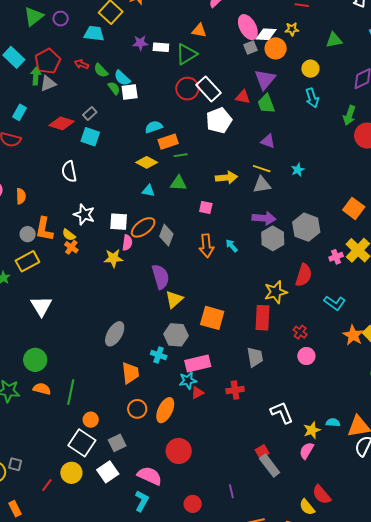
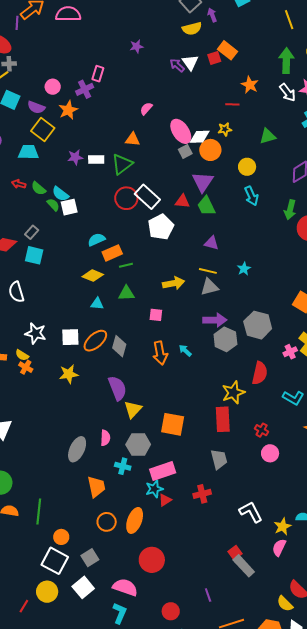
pink semicircle: (127, 243) -> (105, 438), moved

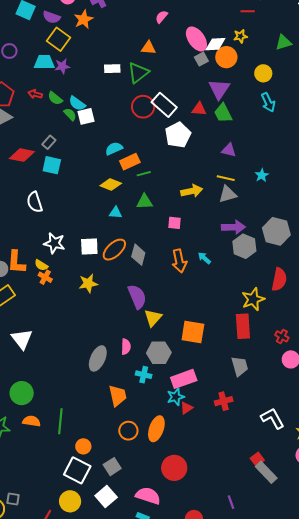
purple star: (75, 157) -> (62, 66), moved

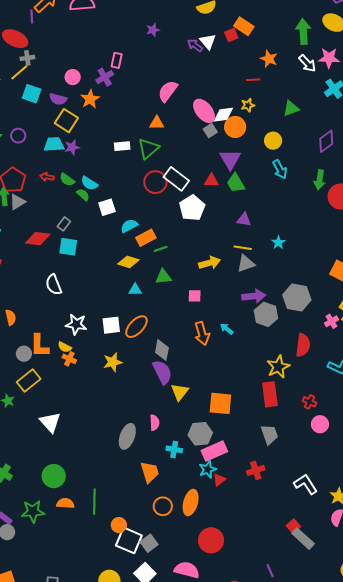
pink semicircle: (162, 17) -> (168, 91), size x1.6
white square: (86, 116) -> (107, 207), moved
gray diamond: (138, 255) -> (162, 350), moved
gray hexagon: (159, 353) -> (200, 434), moved
white square: (77, 470) -> (129, 540), moved

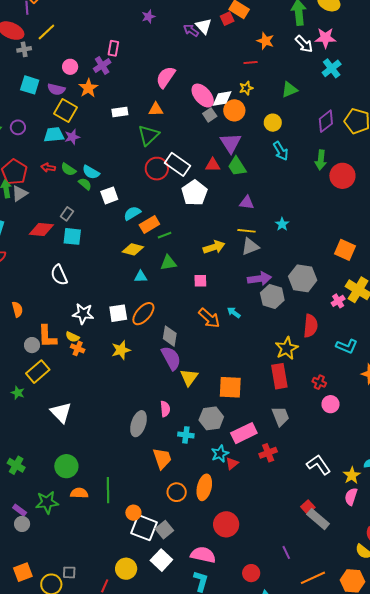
yellow line: (19, 72) -> (46, 32), moved
white rectangle: (122, 146) -> (120, 112), moved
orange arrow: (202, 333) -> (209, 318), turned -30
pink rectangle: (214, 451) -> (244, 433), moved

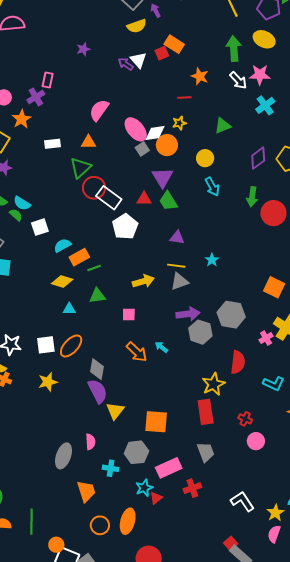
red circle: (157, 169) -> (94, 188), moved

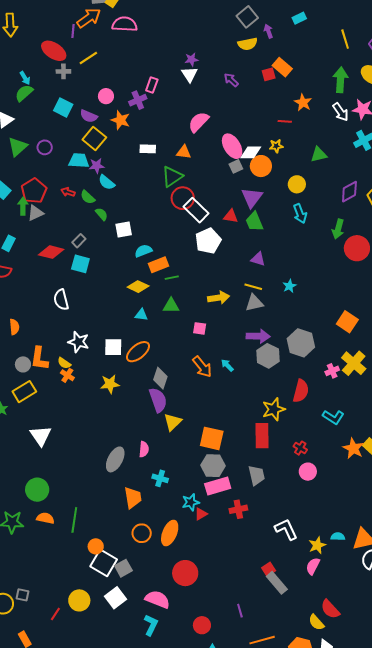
white triangle: (138, 60) -> (190, 74), moved
orange star: (22, 119) -> (121, 120), turned -30
cyan semicircle: (22, 203) -> (107, 182), moved
gray hexagon: (136, 452) -> (213, 466), moved

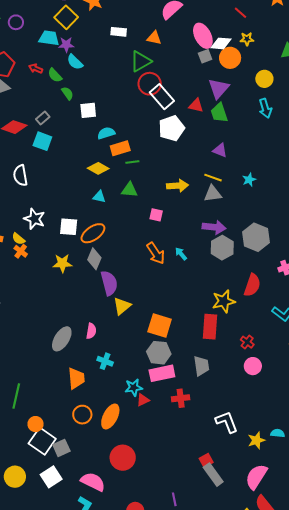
red line: (285, 121) -> (240, 13), moved, turned 32
gray diamond: (160, 378) -> (94, 259), moved
pink semicircle: (313, 566) -> (256, 477), moved, size x1.5

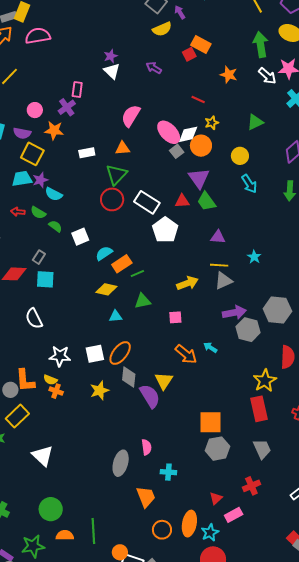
red circle: (150, 84) -> (112, 199), moved
yellow triangle: (122, 306) -> (164, 381), moved
pink rectangle: (162, 373) -> (234, 515), moved, size x0.7
cyan star: (134, 388) -> (210, 533), moved

